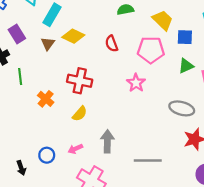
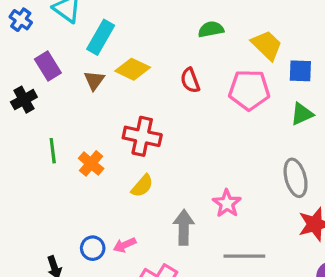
green line: (20, 77) -> (53, 151), moved
pink star: (136, 83) -> (227, 203), moved
gray ellipse: (182, 108) -> (296, 178), turned 60
pink arrow: (75, 149) -> (125, 245), moved

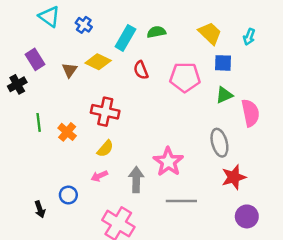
blue cross: (21, 20) -> (84, 25), moved
cyan rectangle: (101, 37) -> (125, 38), moved
yellow trapezoid: (267, 45) -> (210, 33), moved
pink star: (227, 203) -> (168, 162), size x1.4
pink arrow: (125, 245) -> (99, 176), moved

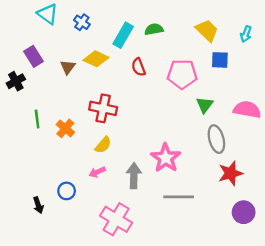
green triangle: (224, 95) -> (205, 105), moved, turned -30
pink semicircle: (250, 113) -> (247, 110), turned -68

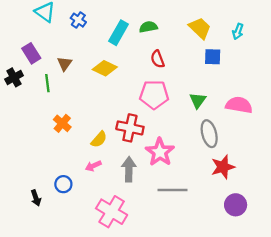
yellow diamond: (96, 59) -> (105, 68), moved
red semicircle: (139, 67) -> (158, 59), moved
pink pentagon: (182, 74) -> (154, 95), moved
red cross: (103, 108) -> (130, 128), moved
green line: (37, 119) -> (47, 83), moved

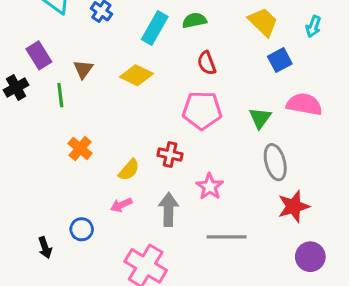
blue square: (213, 57) -> (280, 60), turned -30
pink semicircle: (239, 105) -> (304, 104), moved
red cross: (130, 128) -> (170, 155), size x0.7
pink star: (160, 152) -> (210, 187), size x0.7

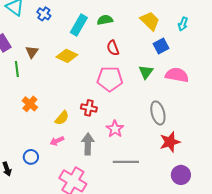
green triangle: (260, 118) -> (146, 72), moved

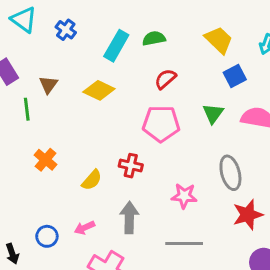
red semicircle: (113, 48) -> (165, 79), turned 70
pink star: (115, 129) -> (184, 196), moved, turned -30
pink arrow: (57, 141) -> (85, 228), moved

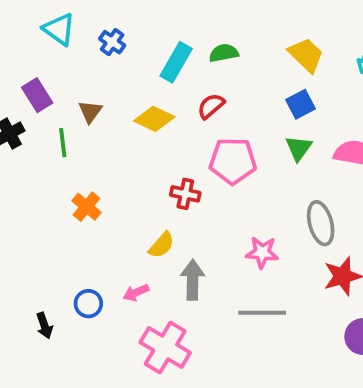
blue square: (235, 76) -> (301, 104), moved
red semicircle: (165, 79) -> (211, 106), moved
red cross: (131, 166) -> (185, 194), moved
yellow semicircle: (92, 180) -> (162, 245), moved

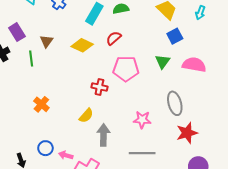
blue square: (301, 104) -> (175, 36), moved
orange cross: (87, 207) -> (41, 104), moved
pink arrow: (136, 293) -> (66, 155), moved, turned 40

